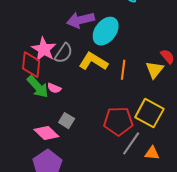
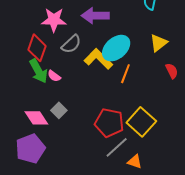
cyan ellipse: (106, 31) -> (116, 48), moved
pink star: (44, 49) -> (54, 20), moved, turned 30
yellow triangle: (155, 70) -> (159, 43), moved

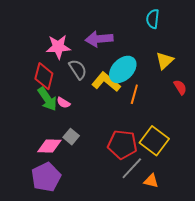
gray semicircle: (71, 44) -> (78, 69), turned -75
pink diamond: (36, 118) -> (49, 146), turned -50

